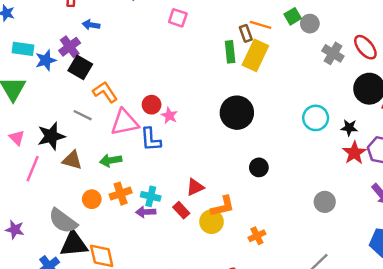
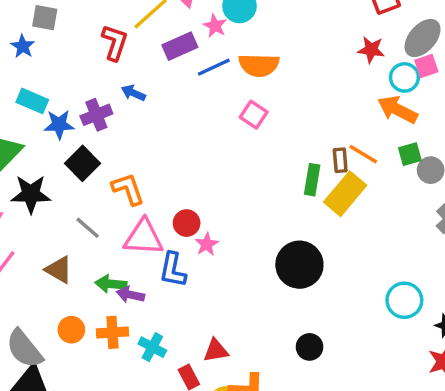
black square: (80, 67) -> (82, 163), moved
gray line: (83, 115) -> (88, 228), moved
black star: (51, 136) -> (31, 194), moved
purple arrow: (146, 212) -> (130, 295), moved

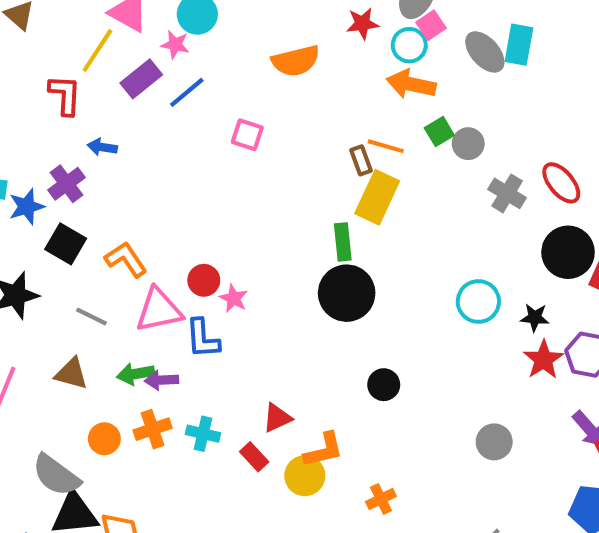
orange semicircle: (259, 65) -> (296, 61), moved
green rectangle: (312, 180) -> (343, 242), moved

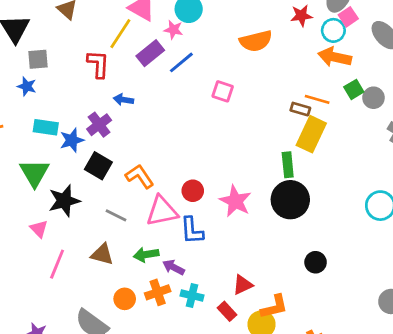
brown rectangle: (361, 160) -> (300, 109), turned -54
pink star: (234, 298) -> (235, 201), moved, size x1.6
purple arrow: (161, 380) -> (173, 267), moved, turned 30

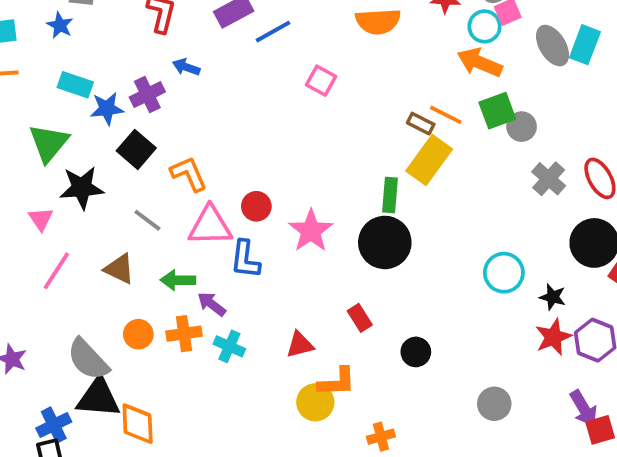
green square: (354, 89) -> (497, 111), size x1.4
black circle: (316, 262) -> (416, 352), moved
red rectangle: (227, 311) -> (360, 318), moved

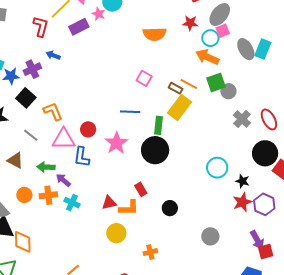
blue line: (273, 32) -> (130, 112), moved, turned 30
pink square: (321, 81) -> (144, 78), moved
orange L-shape: (337, 382) -> (129, 208), moved

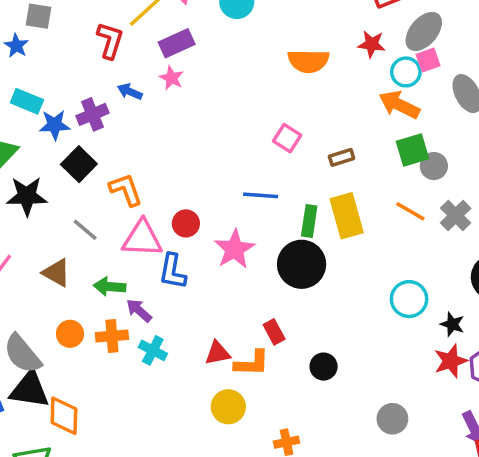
pink star: (99, 14) -> (172, 78), moved
orange line: (189, 84) -> (410, 211), moved
brown rectangle: (176, 88) -> (342, 157), turned -48
yellow rectangle: (179, 107) -> (347, 216), moved, turned -55

